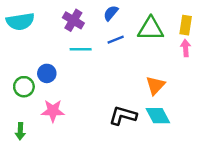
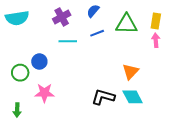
purple cross: (73, 20) -> (62, 17), turned 30

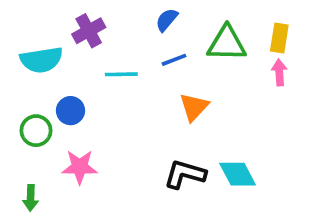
purple cross: (62, 17) -> (89, 31), moved
cyan semicircle: (17, 18) -> (41, 60), moved
orange triangle: (130, 72) -> (194, 107), moved

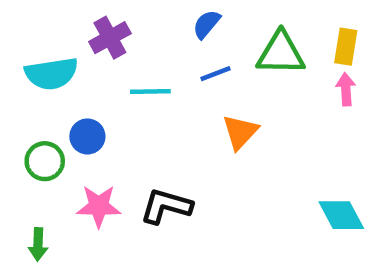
black L-shape: (185, 174) -> (166, 206), moved
cyan diamond: (238, 174) -> (341, 215), moved

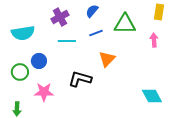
purple cross: (110, 38) -> (60, 17), moved
yellow rectangle: (346, 47) -> (159, 12), moved
black L-shape: (166, 206) -> (80, 79), moved

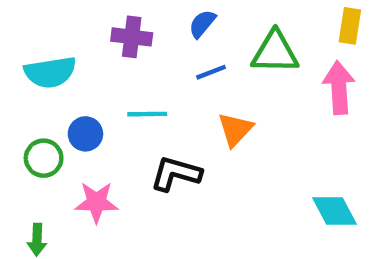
purple cross: (60, 17) -> (132, 37), turned 36
pink arrow: (154, 40) -> (339, 88), size x1.6
cyan line: (67, 41) -> (147, 114), moved

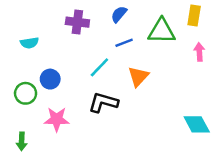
yellow rectangle: (350, 26) -> (194, 16), moved
cyan semicircle: (50, 72) -> (29, 43), size x0.6
pink arrow: (339, 88) -> (199, 52), size x0.6
cyan line: (147, 114) -> (99, 67), moved, turned -45

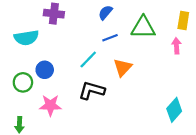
yellow rectangle: (194, 16) -> (183, 21), moved
purple cross: (77, 22) -> (54, 14), moved
cyan semicircle: (29, 43) -> (26, 38), size x1.5
cyan diamond: (197, 124) -> (174, 110), turned 70

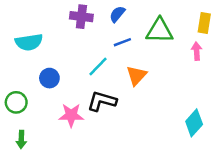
purple cross: (54, 14) -> (81, 17), moved
green circle: (23, 82) -> (16, 102), moved
pink star: (50, 105) -> (71, 115), moved

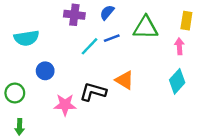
cyan line: (98, 67) -> (90, 46), moved
orange triangle: (136, 75) -> (125, 80), moved, turned -42
cyan diamond: (194, 123) -> (177, 81), moved

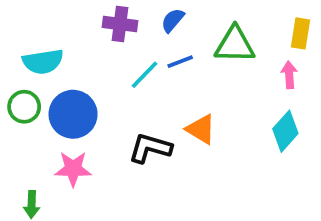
blue circle: (45, 71) -> (73, 114), size x1.6
green circle: (15, 93) -> (24, 107), moved
pink star: (65, 105) -> (73, 169), moved

